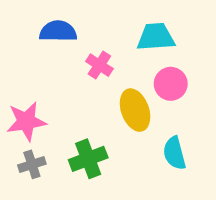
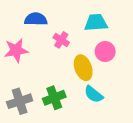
pink star: (26, 121) -> (16, 50), moved
cyan semicircle: (174, 153) -> (94, 94), moved, turned -36
gray cross: (32, 164) -> (20, 101), size x1.5

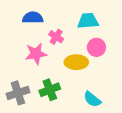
pink star: (16, 50) -> (36, 54), moved
yellow ellipse: (83, 68) -> (76, 62), turned -70
cyan semicircle: (94, 94) -> (92, 99), moved

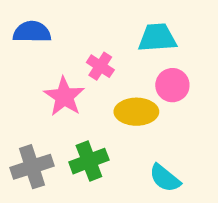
blue semicircle: (33, 18) -> (32, 32), moved
pink star: (36, 54) -> (64, 97), turned -30

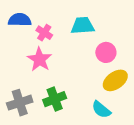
cyan trapezoid: (157, 38) -> (83, 26), moved
pink cross: (100, 66) -> (44, 33), moved
yellow ellipse: (136, 112) -> (115, 80), moved, turned -35

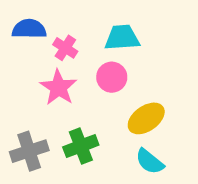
pink circle: (106, 52) -> (112, 77), moved
yellow ellipse: (115, 80) -> (146, 118), moved

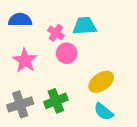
pink cross: (65, 48) -> (56, 33), moved
pink circle: (112, 77) -> (67, 53), moved
pink star: (58, 87) -> (25, 60), moved

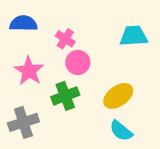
cyan trapezoid: (84, 26) -> (134, 36), moved
green cross: (56, 101) -> (65, 96), moved

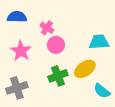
cyan trapezoid: (134, 36) -> (99, 42), moved
green cross: (65, 96) -> (58, 76), moved
cyan semicircle: (121, 131) -> (102, 91), moved

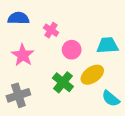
pink circle: (56, 45) -> (72, 50), moved
green cross: (58, 76) -> (63, 82), turned -30

